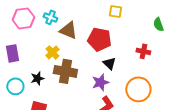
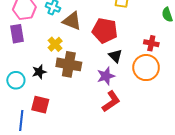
purple rectangle: (12, 53) -> (17, 34), moved
orange circle: (138, 89) -> (146, 68), moved

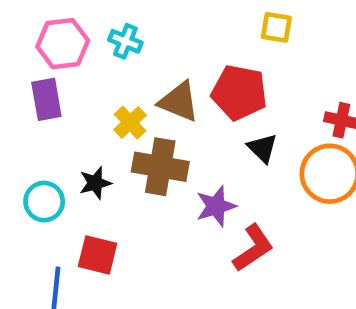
brown triangle: (72, 21) -> (179, 102), moved
purple star: (106, 76) -> (216, 206), moved

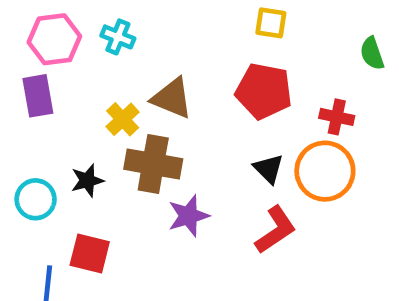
red pentagon: (239, 92) -> (264, 91), moved
black triangle: (262, 148) -> (268, 169), moved
purple star: (216, 206) -> (188, 216), moved
red L-shape: (253, 248) -> (276, 230), moved

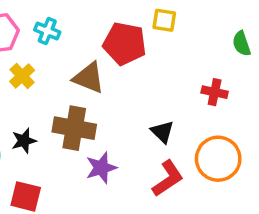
red pentagon: (264, 91) -> (125, 44), moved
yellow cross: (123, 119) -> (22, 76), moved
orange circle: (325, 171) -> (218, 159), moved

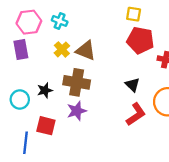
red pentagon: (125, 44) -> (140, 40), moved
yellow cross: (22, 76) -> (62, 49), moved
purple star: (101, 168) -> (77, 111), moved

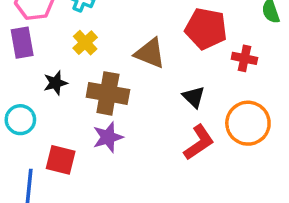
brown triangle: (86, 51) -> (150, 53), moved
black star: (45, 90) -> (55, 83), moved

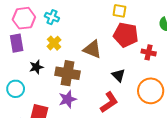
red L-shape: (199, 142) -> (109, 102), moved

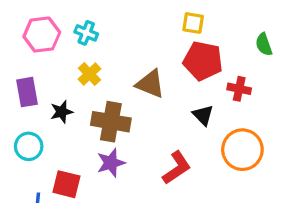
purple rectangle: (17, 43) -> (27, 92), moved
black triangle: (118, 75) -> (203, 115), moved

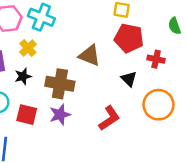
cyan cross: (86, 33) -> (41, 17), size x1.5
yellow cross: (89, 74) -> (28, 48), moved
red square: (66, 184) -> (27, 115), moved

